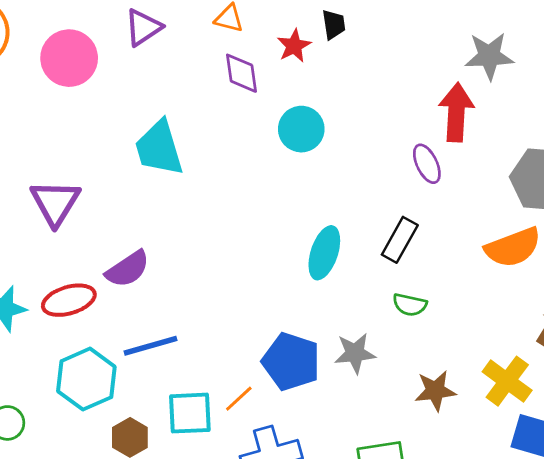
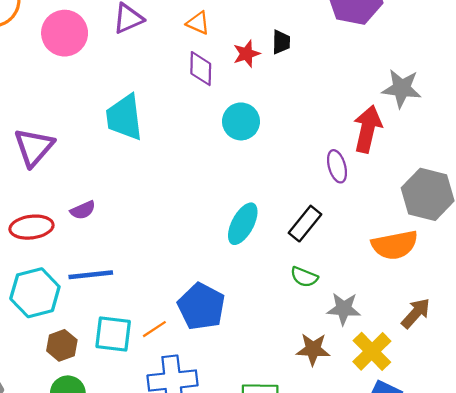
purple semicircle: (128, 269) -> (83, 210), size x0.7
gray star: (355, 353) -> (344, 309), moved

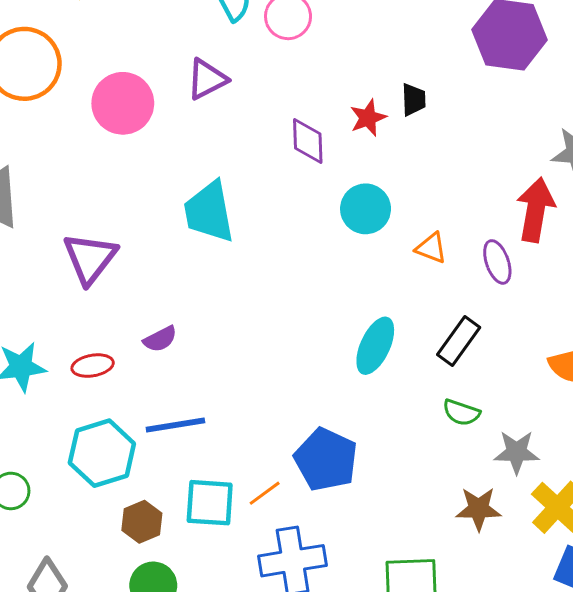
orange triangle: (198, 23) -> (431, 248), moved
red ellipse: (31, 227) -> (93, 366), size x0.7

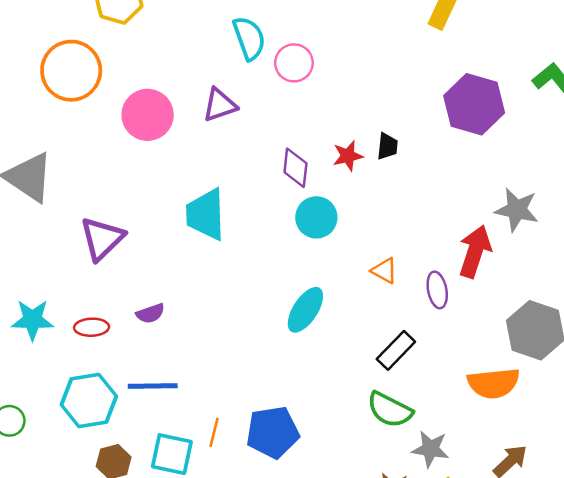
cyan circle: (366, 209) -> (316, 217), moved
cyan ellipse: (375, 346) -> (305, 310), moved
green semicircle: (461, 413) -> (390, 410), size x1.5
blue pentagon: (326, 459) -> (273, 432), turned 30
orange line: (265, 493) -> (214, 432), moved, turned -48

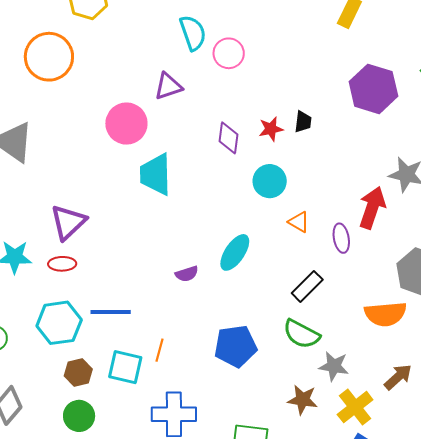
pink circle: (148, 115) -> (126, 124), moved
cyan circle: (316, 217) -> (270, 181), moved
purple triangle: (102, 239) -> (68, 222), moved
purple semicircle: (150, 313) -> (187, 274), moved
blue pentagon: (273, 432) -> (236, 346), moved

